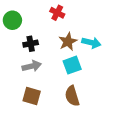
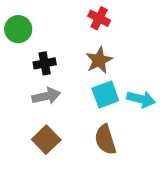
red cross: (57, 13) -> (99, 18), moved
cyan arrow: (91, 43) -> (141, 99), moved
brown square: (32, 96) -> (46, 140), turned 30

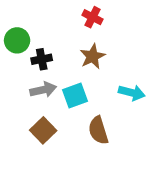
green circle: (18, 29) -> (17, 40), moved
cyan square: (105, 94) -> (75, 96), moved

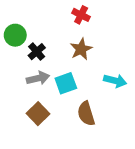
black cross: (42, 59) -> (37, 52), turned -30

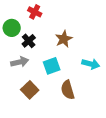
red cross: (81, 15) -> (35, 12), moved
gray arrow: (38, 78) -> (20, 62), moved

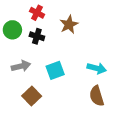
brown star: (64, 39) -> (69, 25), moved
black cross: (29, 41) -> (37, 36), moved, turned -32
brown semicircle: (68, 90) -> (97, 96), moved

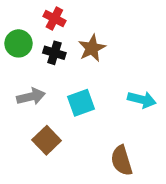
brown star: (69, 25) -> (92, 48), moved
brown semicircle: (97, 96) -> (122, 161), moved

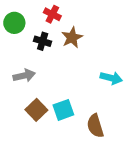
red cross: (54, 18) -> (52, 14), moved
green circle: (18, 43) -> (14, 23), moved
cyan square: (81, 103) -> (63, 110), moved

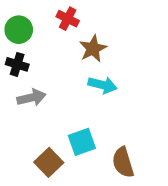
black cross: (43, 41) -> (17, 64), moved
cyan arrow: (111, 78) -> (102, 85), moved
brown square: (36, 110) -> (49, 162), moved

